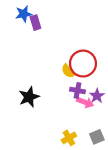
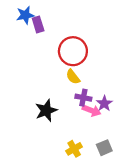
red circle: (83, 64) -> (73, 51), moved
black star: (29, 97) -> (46, 110), moved

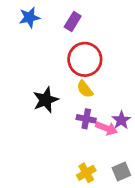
purple rectangle: (38, 24) -> (73, 21), moved, turned 49
purple cross: (83, 98) -> (86, 119), moved
black star: (46, 110) -> (46, 100), moved

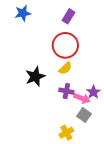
purple rectangle: (73, 21) -> (68, 16), moved
yellow semicircle: (85, 89) -> (65, 68), turned -96
gray square: (121, 172) -> (84, 115), moved, turned -32

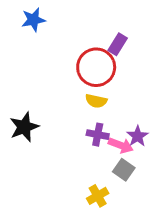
purple rectangle: (68, 16) -> (118, 44), moved
yellow semicircle: (65, 68) -> (96, 101), turned 56
black star: (35, 77) -> (24, 127), moved

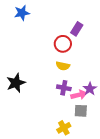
red circle: (96, 67) -> (63, 44), size x0.7
pink arrow: (121, 145) -> (79, 95), turned -35
gray square: (124, 170) -> (81, 111), turned -32

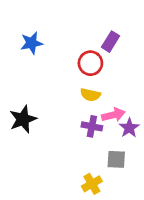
blue star: (22, 13) -> (32, 43), moved
pink arrow: (79, 95) -> (113, 115), moved

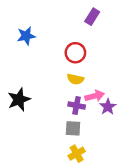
purple rectangle: (111, 42) -> (92, 17), moved
gray square: (116, 159) -> (73, 128), moved

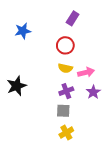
purple rectangle: (92, 17) -> (73, 18), moved
pink arrow: (95, 96) -> (86, 72), moved
purple cross: (77, 106) -> (66, 91), turned -32

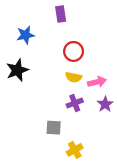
purple rectangle: (73, 18) -> (61, 14), moved, turned -40
black star: (17, 86) -> (17, 70), moved
gray square: (63, 111) -> (54, 128), moved

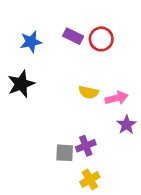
purple rectangle: (61, 14) -> (73, 36), moved, turned -56
red circle: (74, 51) -> (101, 39), moved
purple cross: (75, 103) -> (86, 146), moved

